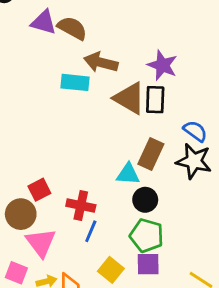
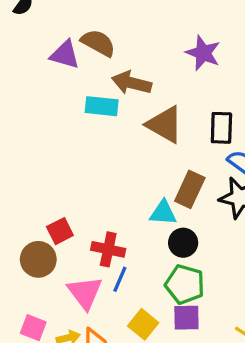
purple triangle: (44, 22) -> (65, 55), moved
purple star: (162, 65) -> (203, 53), moved
black rectangle: (155, 100) -> (221, 128), moved
pink triangle: (41, 243) -> (85, 293), moved

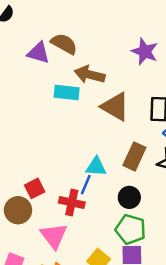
cyan triangle: (163, 213) -> (96, 167), moved
blue line: (120, 279) -> (86, 185), moved

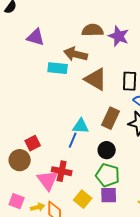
brown semicircle: (64, 44) -> (93, 30), moved, turned -30
red cross: (72, 203) -> (62, 171), moved

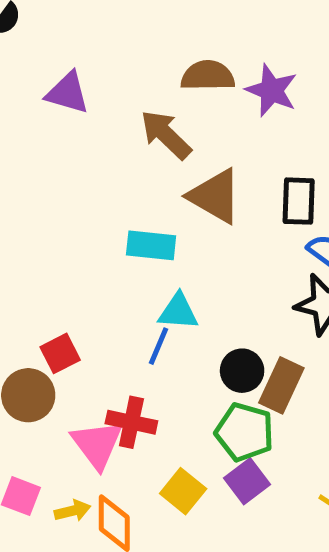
brown arrow: (76, 54) -> (166, 135), turned 30
cyan rectangle: (58, 68) -> (151, 245), moved
brown rectangle: (111, 118) -> (281, 385), moved
purple square: (109, 195) -> (247, 481), turned -36

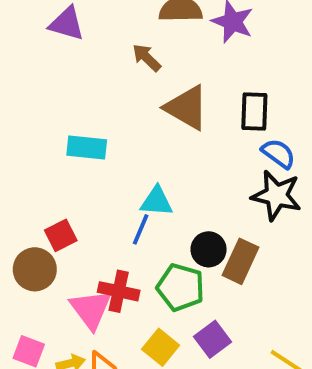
brown arrow: (166, 135) -> (147, 58), size x0.7
cyan rectangle: (151, 245) -> (87, 147), moved
green pentagon: (245, 432) -> (181, 287), moved

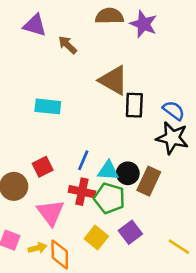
brown arrow: (147, 58) -> (68, 45), moved
black rectangle: (254, 112) -> (134, 105), moved
cyan triangle: (157, 201) -> (108, 171), moved
red square: (61, 235) -> (43, 167), moved
red cross: (119, 291) -> (82, 192), moved

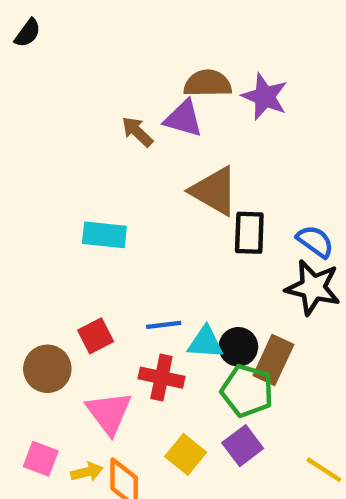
purple triangle: (35, 25) -> (183, 119), moved
blue line: (83, 160) -> (164, 325), turned 60
green pentagon: (109, 198) -> (247, 391), moved

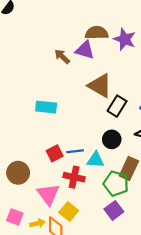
black rectangle: (249, 233) -> (117, 106), turned 30
red square: (96, 336) -> (55, 153), moved
black circle: (238, 347) -> (112, 139), moved
yellow square: (186, 454) -> (69, 212), moved

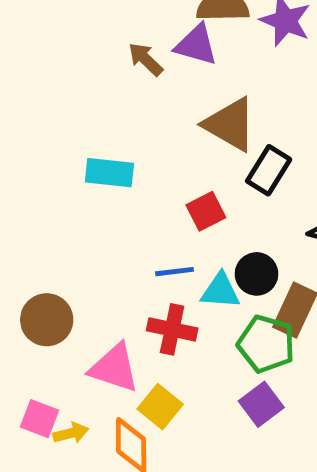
black circle: (112, 139) -> (257, 274), moved
red square: (55, 153) -> (206, 211), moved
pink triangle: (48, 194) -> (114, 368), turned -35
yellow arrow: (37, 223) -> (71, 433), moved

